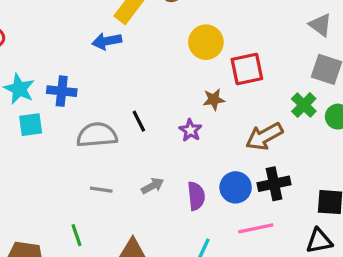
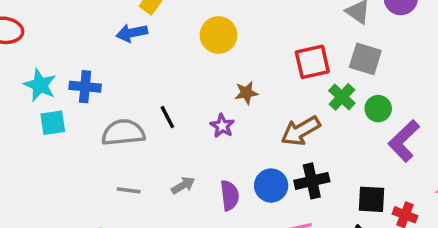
yellow circle: (206, 42) -> (218, 35), moved
red square: (247, 69) -> (312, 62), moved

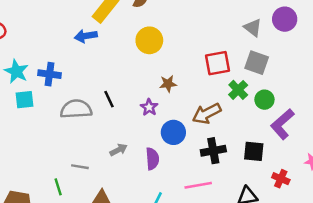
blue circle: (271, 186) -> (173, 132), moved
gray line: (129, 190) -> (80, 167), moved
black square: (372, 199) -> (254, 151), moved

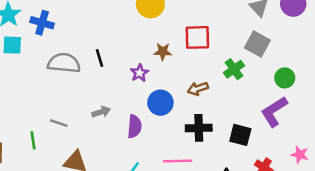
red square: (218, 63) -> (197, 37), moved
green circle: (264, 100) -> (285, 78), moved
brown arrow: (207, 114) -> (198, 89), size x0.7

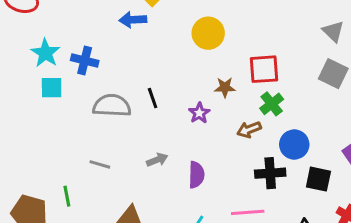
green cross: (234, 69) -> (272, 104), moved
brown arrow: (198, 89) -> (249, 130), moved
blue circle: (160, 103) -> (294, 145), moved
gray line: (59, 123) -> (100, 164), moved
green line: (33, 140) -> (67, 196), moved

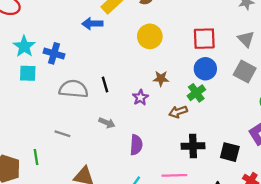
red square: (264, 69) -> (204, 39), moved
blue circle: (294, 145) -> (205, 69), moved
gray arrow: (157, 160) -> (107, 123), moved, turned 42

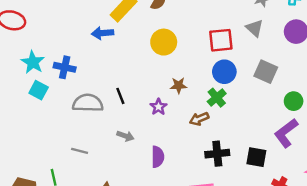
gray triangle: (246, 39) -> (255, 28), moved
cyan square: (28, 73) -> (39, 90), turned 30

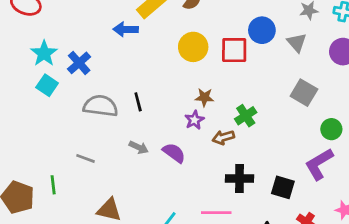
red square: (221, 40) -> (234, 50), moved
blue cross: (65, 67) -> (79, 63), turned 30
blue circle: (224, 72) -> (262, 30), moved
purple star: (159, 107) -> (194, 120), moved
purple semicircle: (158, 157) -> (174, 153), moved, turned -60

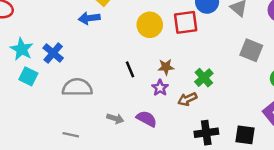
black line: (138, 102) -> (130, 69), moved

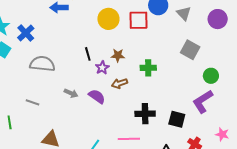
green cross: (204, 78) -> (148, 68), turned 35
purple star: (160, 88) -> (102, 68), moved
brown arrow: (187, 99) -> (119, 83), moved

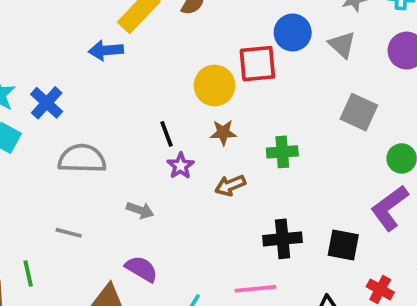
yellow circle: (108, 19) -> (215, 85), moved
purple star: (102, 68) -> (181, 166), moved
purple semicircle: (97, 96) -> (141, 269), moved

